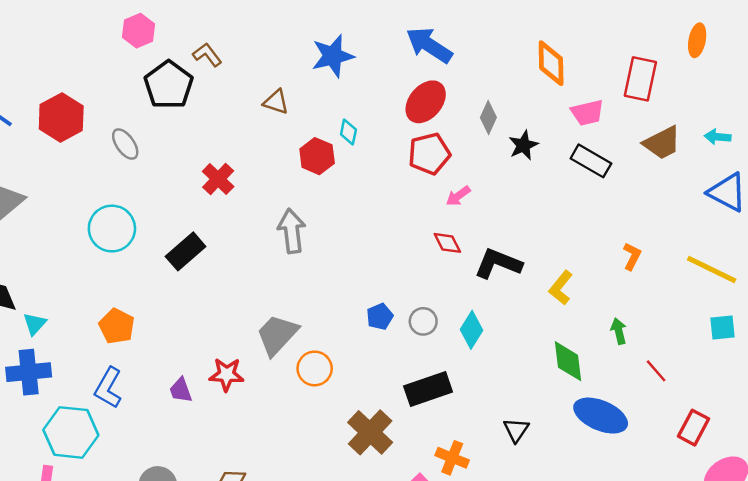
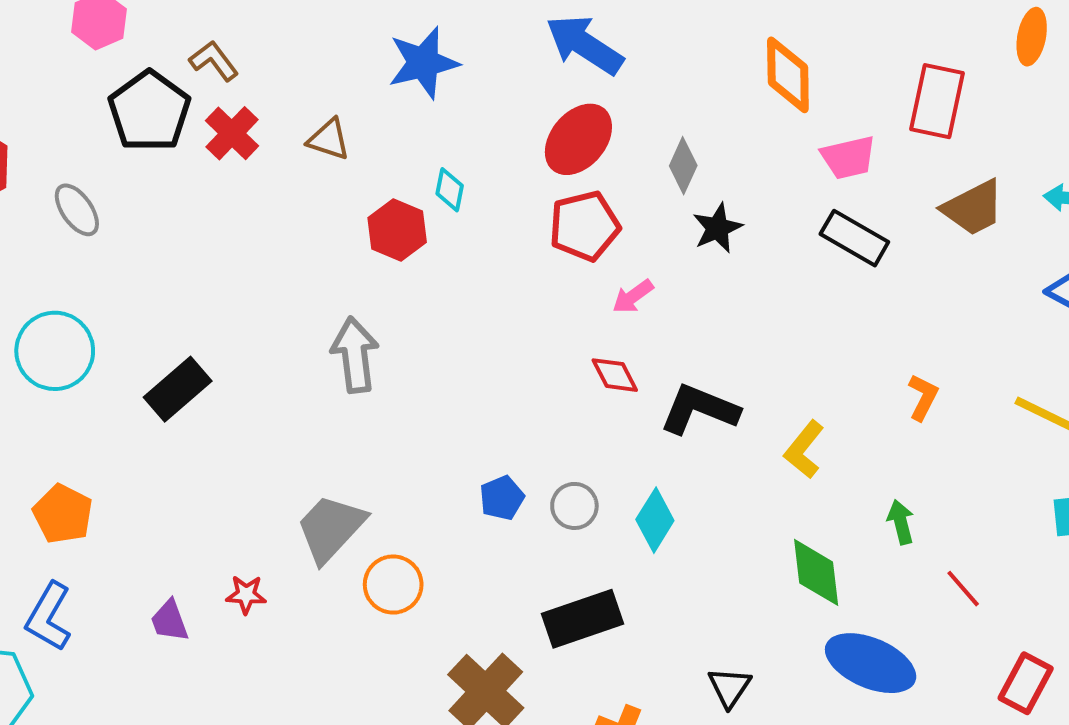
black star: (523, 145) -> (717, 228), moved
red cross: (218, 179) -> (232, 133), moved
red star: (227, 375) -> (246, 595), size x0.7

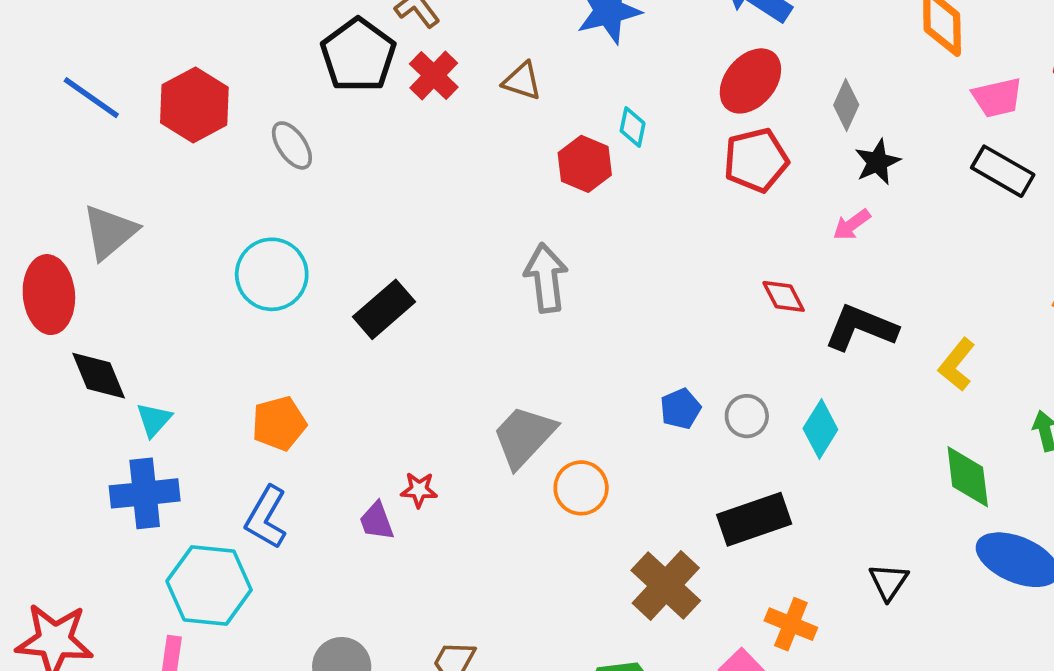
pink arrow: (633, 296) -> (852, 225), moved
orange pentagon: (63, 514) -> (279, 423), turned 30
red star: (246, 595) -> (419, 490), moved

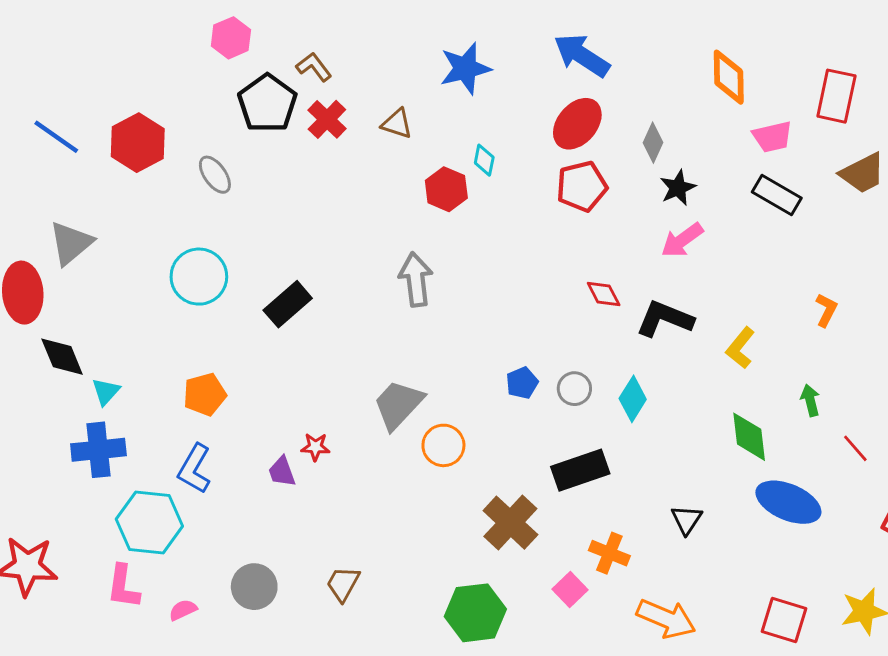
pink arrow: (852, 225) -> (682, 240), moved, size x1.4

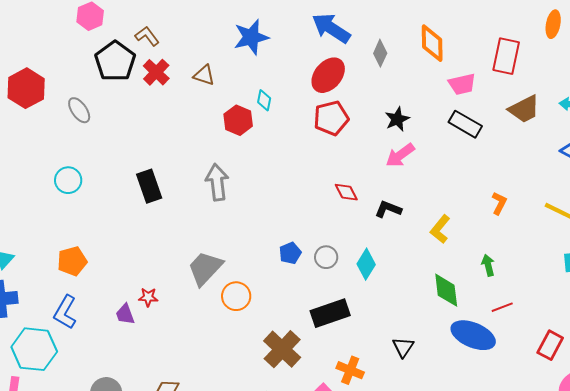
gray diamond: (653, 143) -> (380, 53), moved
cyan circle: (199, 277) -> (68, 180), size x0.7
black rectangle: (288, 304) -> (149, 186), moved, turned -68
black L-shape: (665, 319) -> (388, 209), size x0.7
red line: (855, 448) -> (502, 307), moved, turned -70

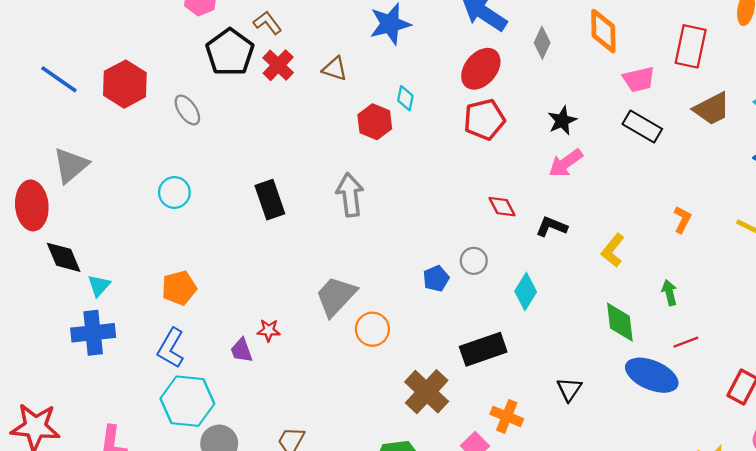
gray circle: (326, 257) -> (474, 261), moved
cyan hexagon: (34, 349) -> (187, 401), moved

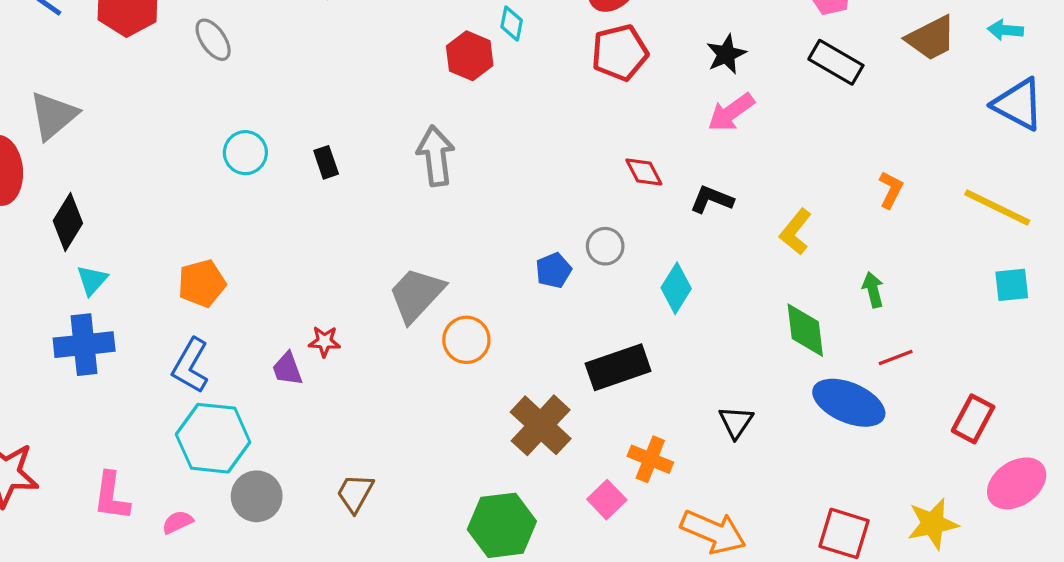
cyan circle: (174, 192) -> (245, 153), moved
black rectangle: (270, 200) -> (326, 162), size x0.6
black diamond: (64, 257) -> (68, 222), moved, turned 54

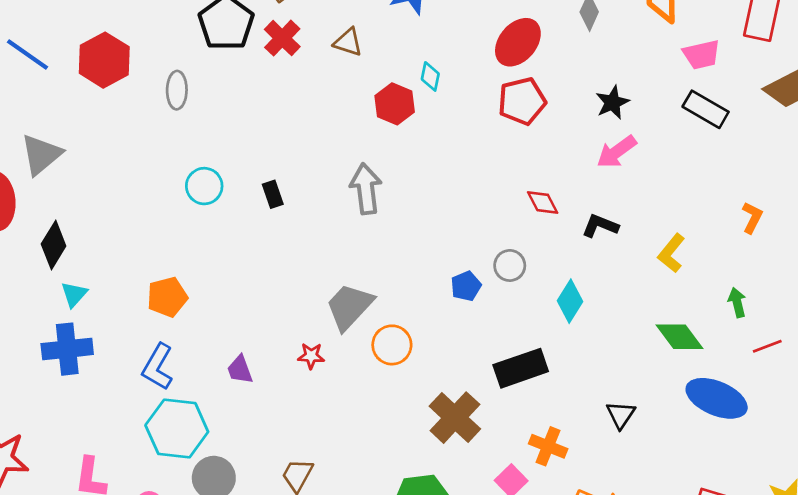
gray ellipse: (213, 40) -> (177, 90), turned 36
green diamond: (805, 330) -> (680, 337), turned -30
red star: (324, 341) -> (311, 356), moved
red line: (896, 358) -> (767, 346), moved

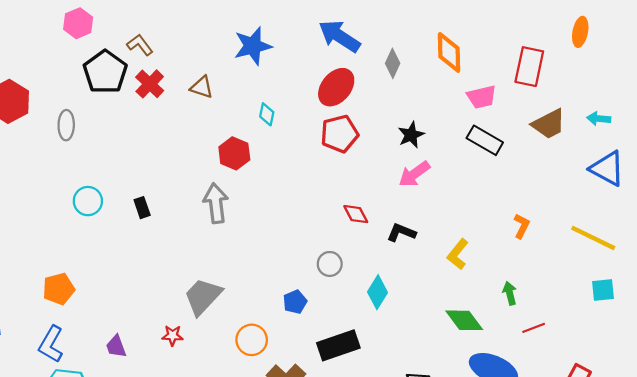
red hexagon: (395, 104) -> (234, 153), moved
blue pentagon: (466, 286) -> (295, 302), moved
orange circle: (392, 345) -> (252, 340), moved

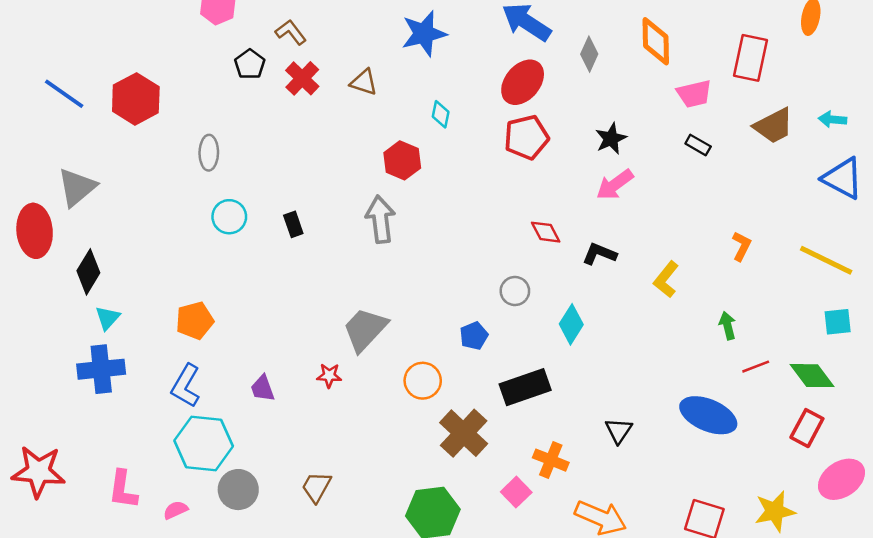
black pentagon: (105, 72) -> (250, 64), size x0.6
gray ellipse: (66, 125) -> (209, 153), moved
black rectangle: (485, 140) -> (698, 145), size x0.6
green diamond: (464, 320) -> (812, 376), moved

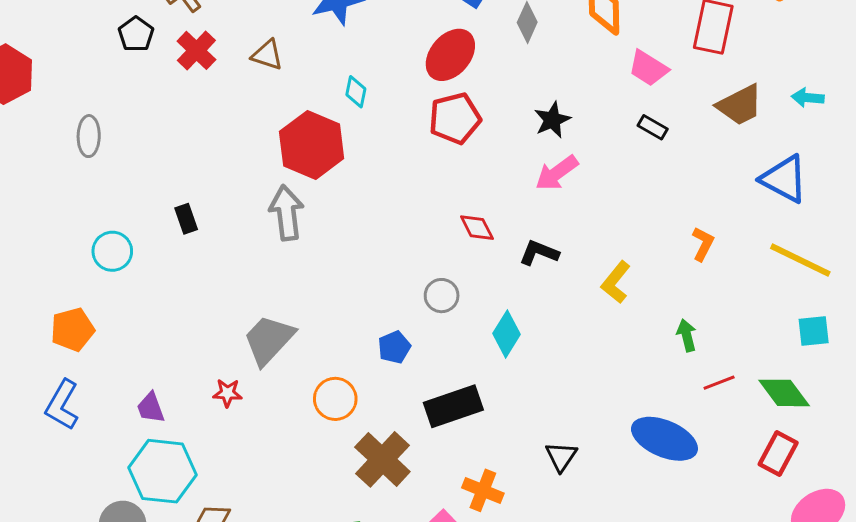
pink trapezoid: (694, 94) -> (648, 68), turned 45
red hexagon: (402, 160) -> (312, 145), size x1.5
blue triangle: (843, 178) -> (784, 179), moved
cyan circle: (229, 217) -> (112, 251), moved
cyan hexagon: (204, 443) -> (162, 471), moved

